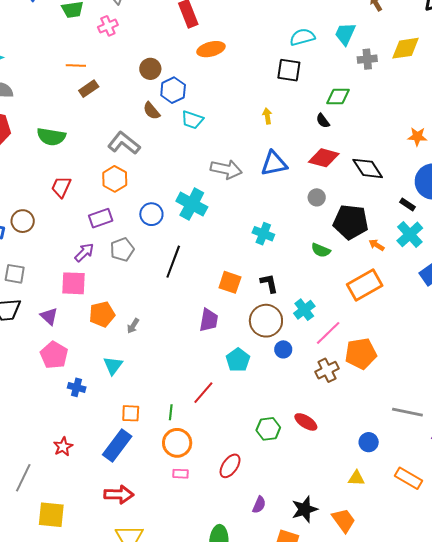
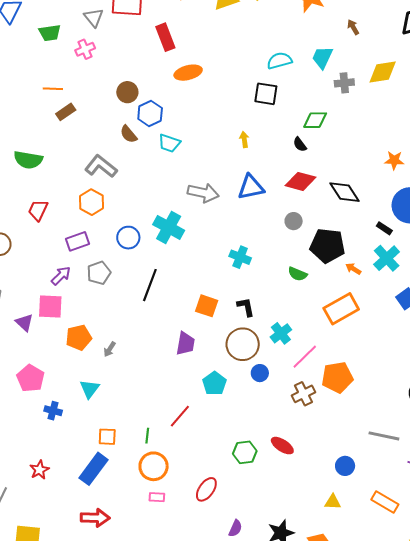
purple triangle: (49, 316) -> (24, 323), moved

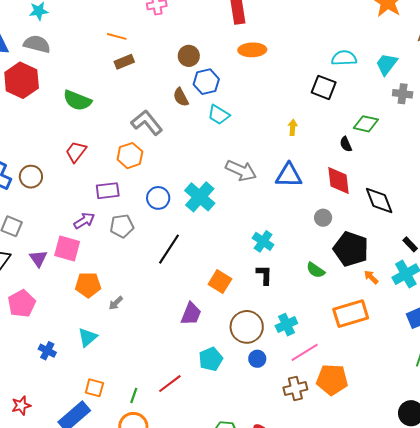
red diamond: (301, 181) -> (339, 181), turned 56
black L-shape: (246, 307) -> (264, 275), moved
pink pentagon: (31, 378) -> (22, 304), moved

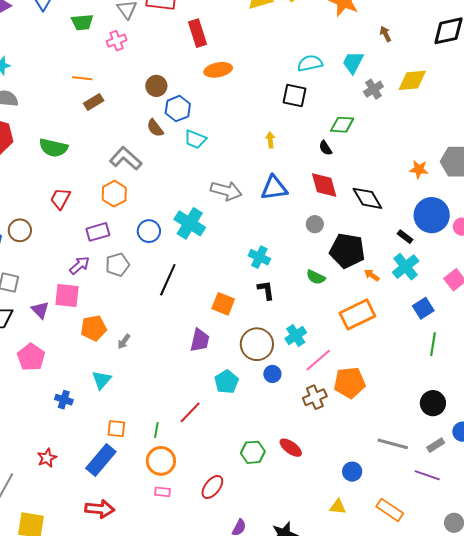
gray cross: (403, 94) -> (373, 89), turned -30

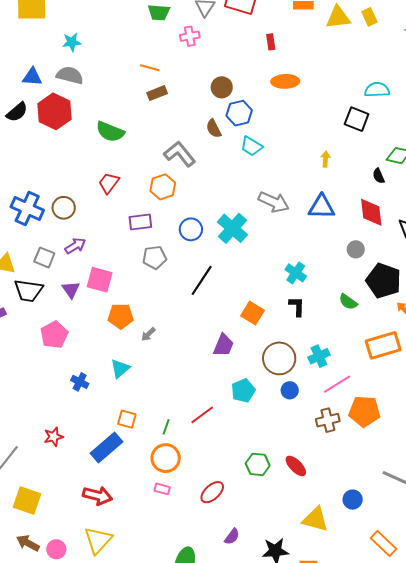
red rectangle: (197, 33) -> (271, 42), size x0.6
purple arrow: (79, 265) -> (75, 246), moved
yellow triangle: (338, 507) -> (315, 519), moved, size x1.6

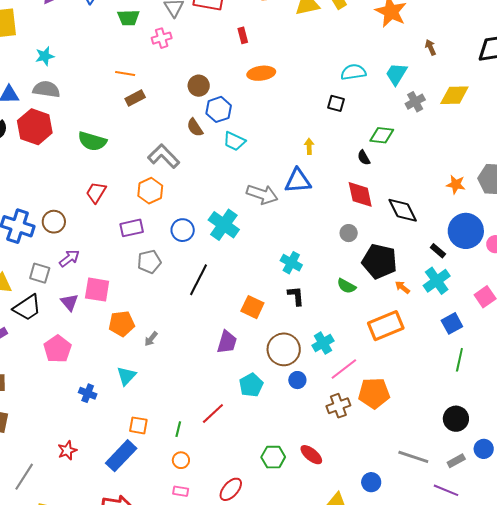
black square: (357, 119) -> (336, 103), size x0.7
blue triangle: (321, 207) -> (298, 181), moved
black trapezoid: (28, 291) -> (27, 308), turned -36
orange circle: (166, 458) -> (181, 460), size x0.6

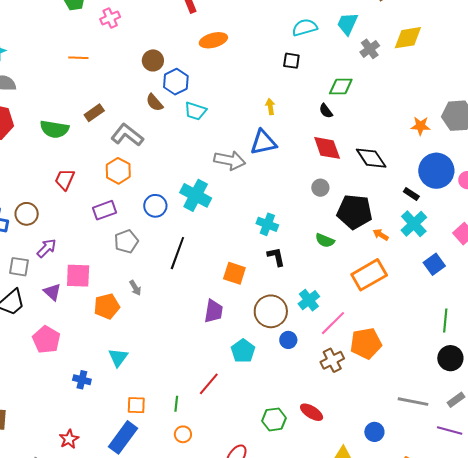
brown rectangle: (135, 98) -> (94, 113), moved
gray arrow: (151, 339) -> (135, 288), moved, turned -63
green line: (459, 360) -> (445, 320), moved

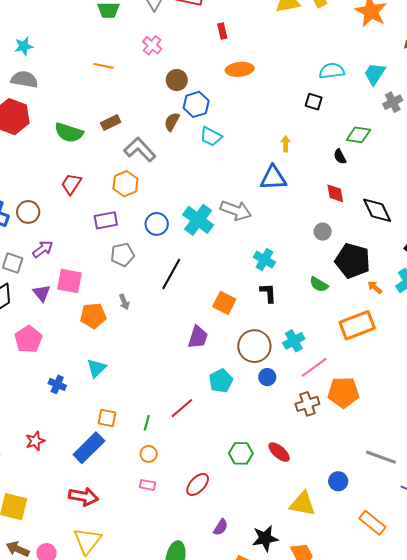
pink cross: (110, 18) -> (152, 45), moved, turned -36
brown semicircle: (155, 103) -> (172, 122), turned 60
red diamond: (327, 148) -> (335, 193), size x0.7
gray arrow: (230, 160) -> (236, 210), moved

